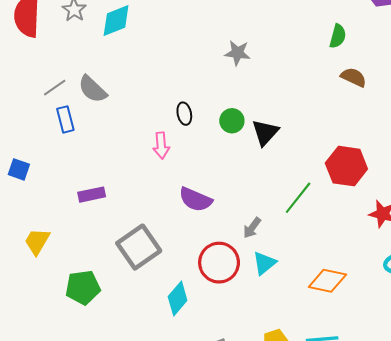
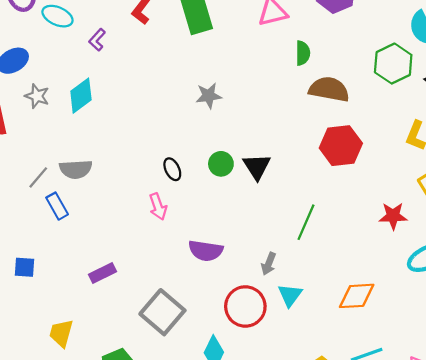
brown semicircle: (354, 77) -> (329, 89), size x1.5
gray semicircle: (92, 89) -> (76, 169), turned -32
red hexagon: (346, 166) -> (341, 146), moved

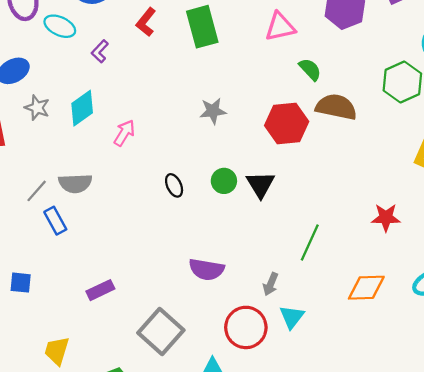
green semicircle: (303, 53) -> (310, 69), turned -45
red hexagon: (341, 146) -> (287, 123), moved
pink arrow: (158, 207) -> (124, 133), moved, turned -130
red star: (393, 216) -> (386, 218), moved
orange diamond: (357, 296) -> (366, 288), moved

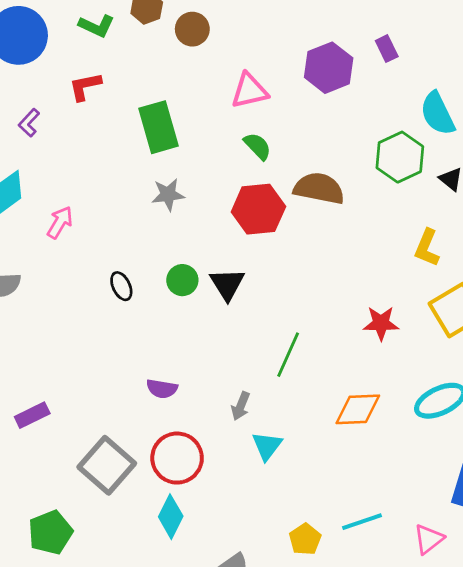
red L-shape: (146, 22) -> (85, 86), turned 40
green rectangle: (202, 27) -> (159, 127), moved
green semicircle: (310, 69) -> (257, 146), moved
purple semicircle: (206, 269) -> (162, 389), size x0.7
red circle: (246, 327) -> (177, 458), moved

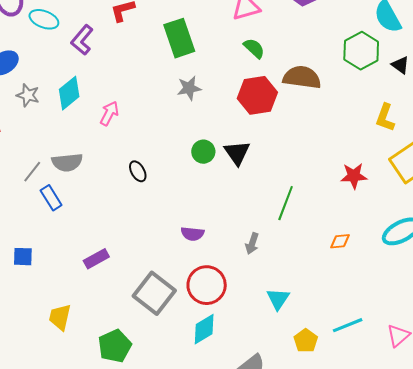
purple L-shape: (29, 123) -> (82, 40), size x1.4
black ellipse: (121, 286) -> (138, 171), moved
orange diamond: (358, 409) -> (340, 241), size x0.6
cyan triangle: (267, 446) -> (278, 299), moved
cyan diamond: (171, 517) -> (204, 329), turned 36

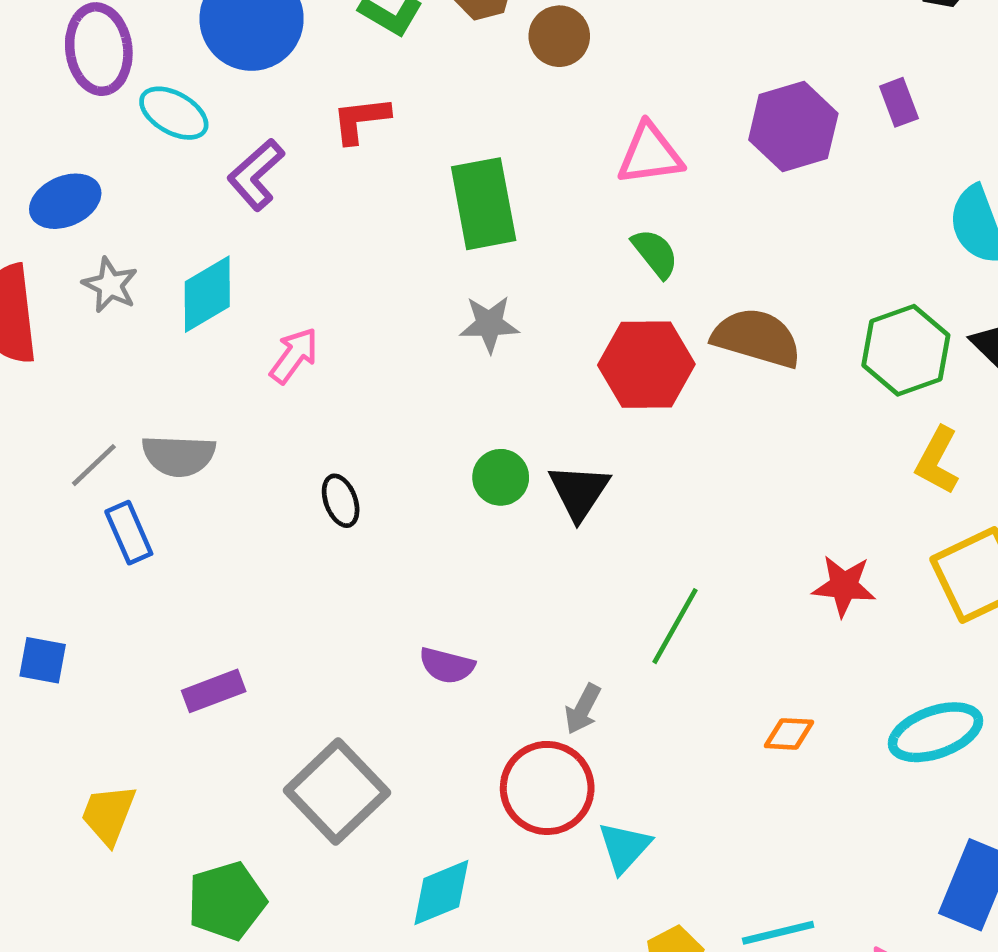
green hexagon: (361, 51) -> (906, 350), moved
red circle: (207, 285) -> (547, 788), moved

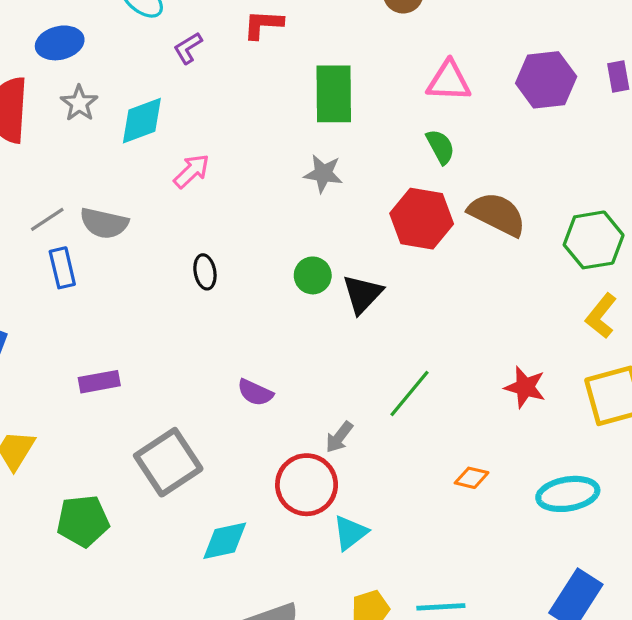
purple L-shape: (256, 175) -> (188, 48), size x0.7

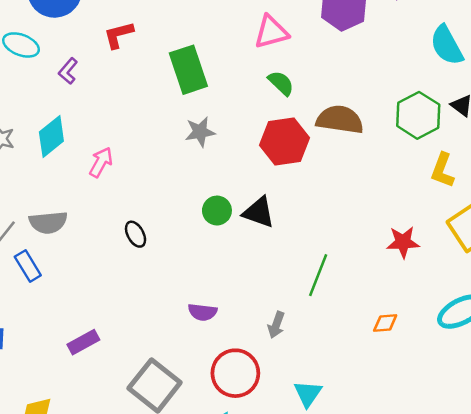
black triangle: (362, 294) -> (259, 212), turned -36
red circle: (307, 485) -> (235, 373), moved

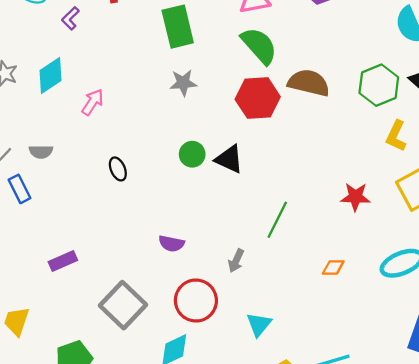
green semicircle: (281, 83) -> (259, 46), size x1.6
gray semicircle: (48, 222) -> (41, 152), size x0.7

